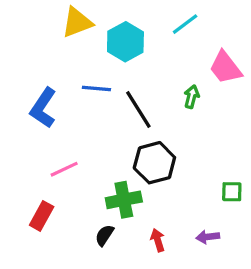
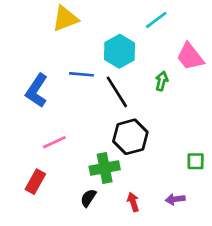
cyan hexagon: (125, 42) -> (120, 51), moved

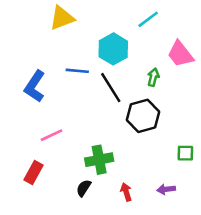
black hexagon: (130, 137) -> (143, 116), moved

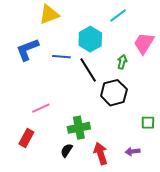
pink trapezoid: (180, 54) -> (144, 43), turned 70
blue L-shape: (35, 86) -> (27, 49), moved, turned 35
red arrow: (126, 192) -> (101, 153), size x1.5

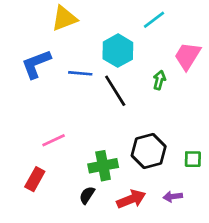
black hexagon: (114, 93) -> (149, 151), moved
red arrow: (101, 153) -> (131, 199), turned 85

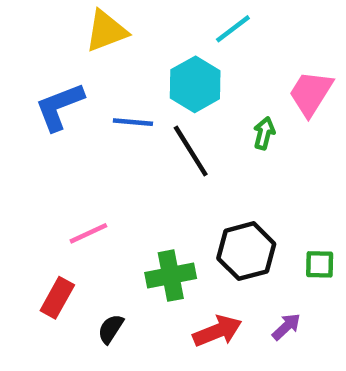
cyan line: (154, 20) -> (233, 29), moved
black semicircle: (87, 195) -> (111, 329), moved
purple arrow: (173, 197) -> (286, 327), turned 144

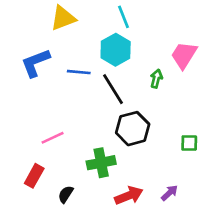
cyan line: (233, 29) -> (123, 17), moved, turned -75
black hexagon: (246, 251) -> (133, 129), moved
green square: (320, 264) -> (189, 143), moved

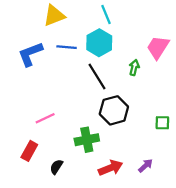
blue line: (79, 72) -> (67, 47), moved

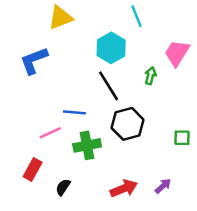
cyan line: (106, 14) -> (136, 16), moved
blue line: (67, 47) -> (74, 112), moved
green cross: (87, 140) -> (87, 145), moved

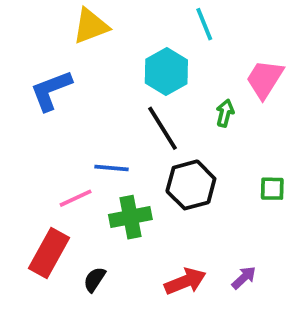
green square: (182, 138) -> (272, 189), moved
red rectangle: (33, 169) -> (49, 253), size x1.4

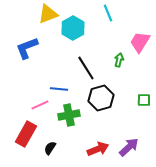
cyan hexagon: (166, 71) -> (73, 28), moved
purple arrow: (244, 278) -> (129, 147), size x1.5

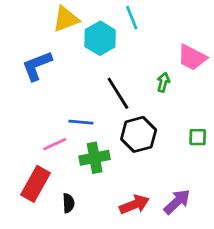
cyan line: (108, 13) -> (132, 18), moved
pink trapezoid: (140, 42) -> (192, 57), turned -95
black semicircle: (50, 148) -> (68, 203), turned 144

